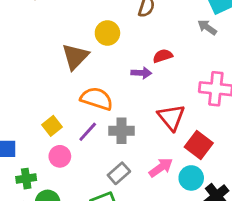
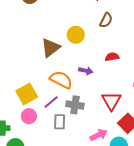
purple arrow: (141, 73) -> (86, 71), moved
yellow square: (52, 126) -> (27, 94), size x1.5
gray rectangle: (119, 173) -> (60, 122), moved, turned -56

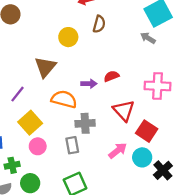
yellow circle: (76, 35) -> (68, 37), moved
red semicircle: (112, 57) -> (111, 76), moved
purple line: (51, 102) -> (17, 94), moved

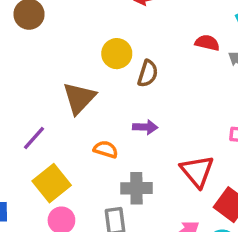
brown semicircle: (99, 24) -> (148, 73), moved
red semicircle: (111, 76) -> (207, 43), moved, turned 32
orange semicircle: (64, 99) -> (106, 149), size x0.6

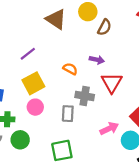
brown triangle: (79, 98) -> (56, 19), moved, turned -50
red triangle: (197, 171) -> (112, 83), moved

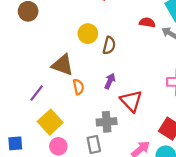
brown triangle: (56, 19) -> (62, 65), moved
purple arrow: (97, 60) -> (110, 81), turned -64
orange semicircle: (70, 69) -> (78, 87), moved, turned 64

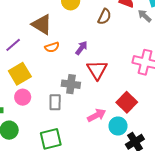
brown semicircle: (109, 45) -> (104, 17), moved
orange semicircle: (78, 87) -> (52, 47), turned 72

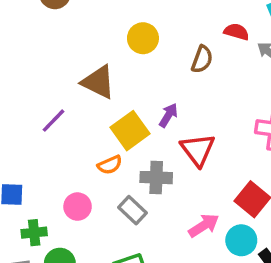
orange semicircle: (52, 47) -> (110, 165), moved
yellow square: (20, 74) -> (130, 131), moved
gray rectangle: (55, 102) -> (132, 210), turned -42

